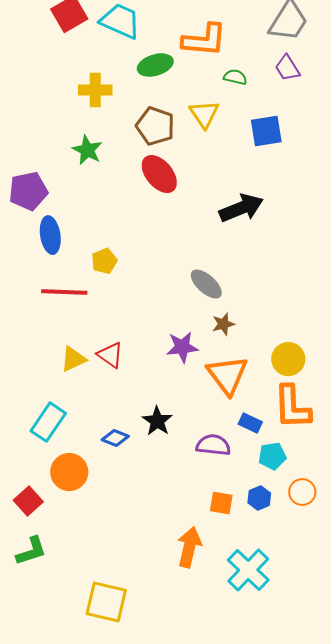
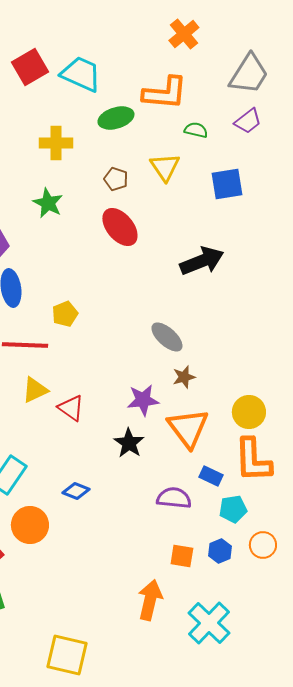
purple trapezoid: (287, 68) -> (248, 121), turned -96
brown pentagon: (155, 126) -> (116, 179), size x0.6
yellow triangle: (73, 359) -> (35, 390), moved
black star: (157, 421) -> (129, 443), moved

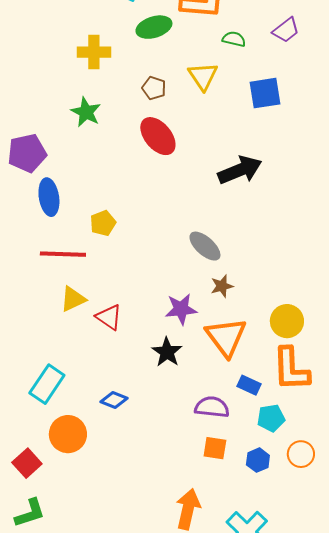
orange square: (182, 556) -> (215, 448), moved

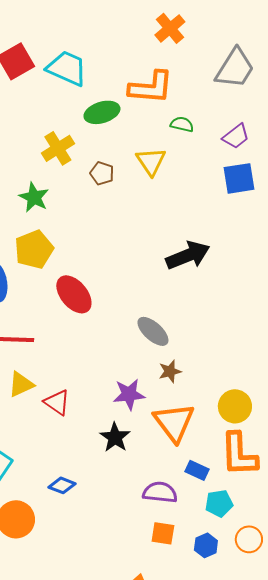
purple trapezoid: (286, 30) -> (236, 136), moved
yellow cross: (94, 52) -> (58, 148), moved, turned -32
blue square: (265, 93) -> (239, 178), moved
red ellipse: (158, 136) -> (74, 294), moved
yellow pentagon: (103, 223) -> (34, 249), moved, size x1.5

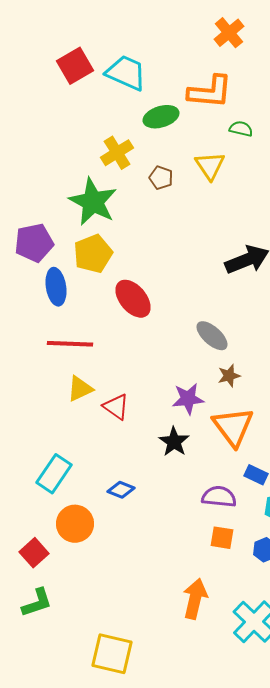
green star: (34, 197) -> (93, 202), size x1.6

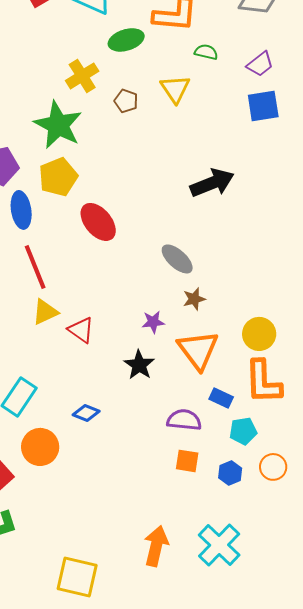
red line: (70, 344) -> (35, 267), turned 66
purple star: (188, 399) -> (153, 322), size x0.7
orange arrow: (195, 599) -> (156, 546), moved

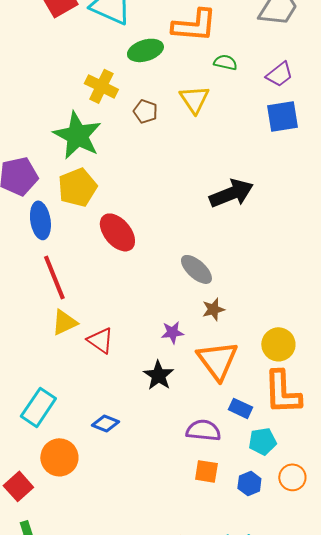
yellow cross: (82, 76) -> (101, 86), turned -32

